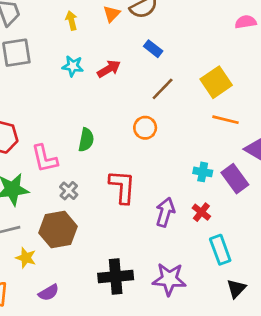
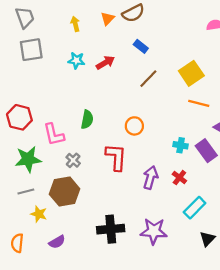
orange circle: (145, 128) -> (134, 126), moved
cyan rectangle: (220, 250) -> (195, 208), turned 65

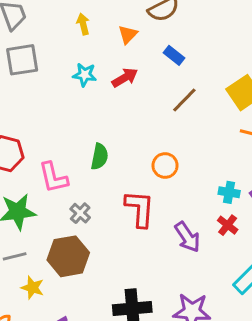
orange triangle: (108, 19) -> (128, 34), moved
purple arrow: (150, 178) -> (187, 237), turned 130
red cross: (179, 178) -> (228, 225), moved

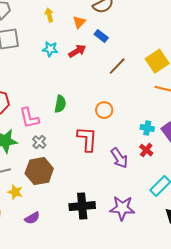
blue rectangle: (174, 55) -> (101, 36), moved
gray cross: (80, 213) -> (39, 142), moved

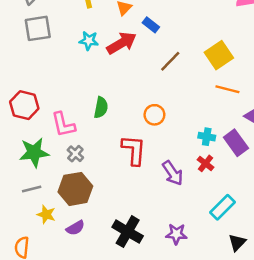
red arrow: (77, 51) -> (122, 43), size x1.4
black cross: (82, 206) -> (128, 232), turned 35
purple star: (122, 208) -> (176, 234), size x0.7
purple semicircle: (32, 218) -> (75, 228), moved

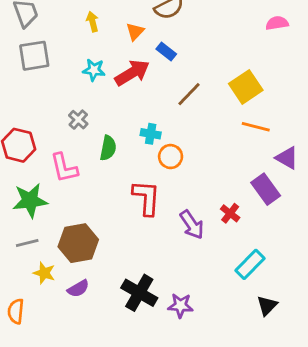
cyan cross: (207, 137) -> (151, 134), moved
gray cross: (75, 154) -> (78, 120), moved
purple star: (176, 234) -> (180, 306), moved

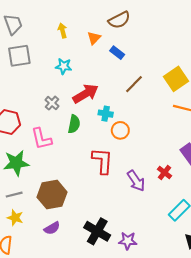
red arrow: (132, 73) -> (86, 94), moved
yellow star: (44, 273) -> (15, 218), moved

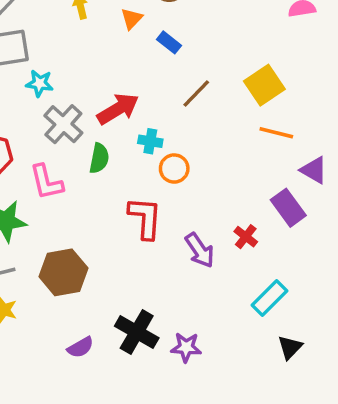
cyan star: (64, 66) -> (40, 83), moved
gray cross: (52, 103) -> (63, 124), size x1.6
purple semicircle: (52, 228) -> (80, 347), moved

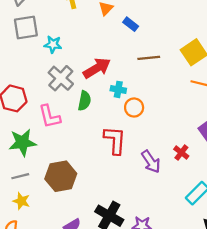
cyan star: (40, 83) -> (53, 44), moved
brown line: (196, 94) -> (149, 58), turned 40

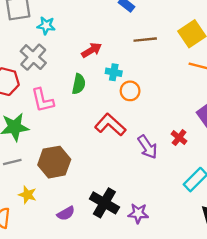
red arrow: (97, 68) -> (92, 50), size x0.7
gray cross: (61, 78) -> (33, 57), moved
red L-shape: (115, 140) -> (110, 125), turned -52
yellow star: (21, 201) -> (27, 195), moved

